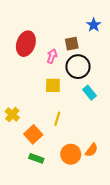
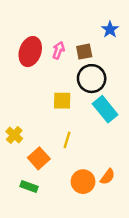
pink arrow: (52, 56) -> (58, 50), moved
cyan rectangle: (89, 93) -> (105, 109), size x1.5
green rectangle: (36, 158) -> (29, 186), moved

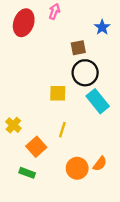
pink arrow: (58, 50) -> (54, 11), moved
red ellipse: (30, 52) -> (24, 23), moved

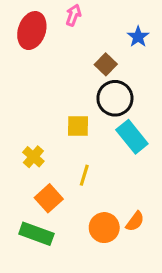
brown square: (78, 48) -> (106, 64), turned -35
yellow cross: (13, 125) -> (33, 157), moved
green rectangle: (27, 173) -> (36, 234), size x1.5

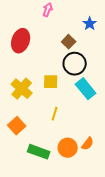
red ellipse: (32, 31) -> (21, 41), moved
yellow cross: (33, 157) -> (22, 89), moved, size x1.5
orange square: (49, 198) -> (17, 126), moved
green rectangle: (36, 234) -> (39, 152), moved

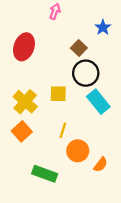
orange square: (17, 126) -> (22, 131), moved
orange circle: (68, 148) -> (78, 151), moved

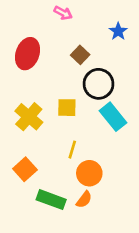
pink arrow: (55, 11) -> (63, 13), turned 98
brown square: (79, 48) -> (80, 55), moved
orange square: (22, 131) -> (25, 169), moved
orange semicircle: (101, 165) -> (84, 200), moved

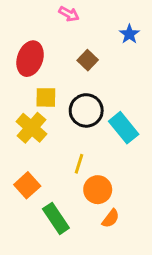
black circle: (99, 84) -> (86, 110), moved
yellow square: (67, 108) -> (46, 97), moved
green rectangle: (51, 200) -> (56, 218), turned 36
orange semicircle: (84, 200) -> (111, 218), moved

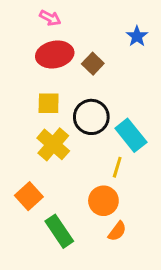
pink arrow: (69, 14) -> (50, 18), moved
red ellipse: (30, 59) -> (55, 54), moved, turned 60
yellow cross: (31, 128) -> (53, 144), moved
yellow line: (79, 164) -> (117, 167), moved

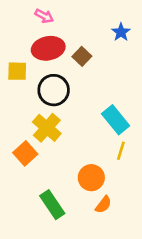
yellow square: (49, 103) -> (17, 71), moved
black circle: (91, 117) -> (54, 90), moved
yellow line: (117, 167) -> (121, 151), moved
orange square: (29, 196) -> (25, 153), moved

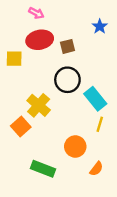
brown square: (82, 56) -> (67, 46), turned 32
black circle: (54, 90) -> (67, 80), moved
green rectangle: (52, 205) -> (43, 169), turned -35
orange semicircle: (103, 205) -> (96, 169), moved

